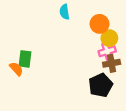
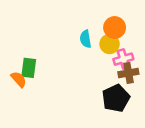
cyan semicircle: (64, 12) -> (86, 39), moved
yellow circle: (109, 38) -> (110, 44), moved

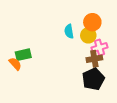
green rectangle: (29, 68) -> (23, 55), turned 70
brown cross: (128, 73) -> (94, 59), moved

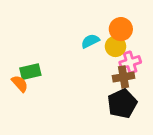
cyan semicircle: (69, 31) -> (90, 41), turned 72

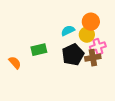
green rectangle: (30, 72) -> (39, 50), moved
black pentagon: (122, 104) -> (73, 55), moved

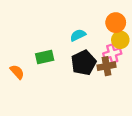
orange circle: (91, 22) -> (116, 23), moved
yellow circle: (87, 35) -> (120, 40), moved

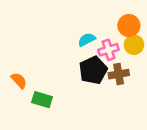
pink cross: (112, 54) -> (108, 50), moved
green rectangle: (45, 57) -> (42, 100), moved, turned 30

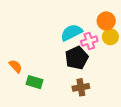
cyan semicircle: (87, 40) -> (71, 33), size x1.5
brown cross: (119, 74) -> (81, 87), moved

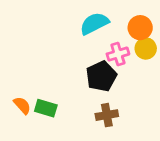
cyan semicircle: (71, 33) -> (94, 23), moved
orange semicircle: (16, 66) -> (22, 105), moved

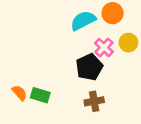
orange circle: (140, 28) -> (113, 13), moved
pink cross: (118, 54) -> (104, 47), turned -30

